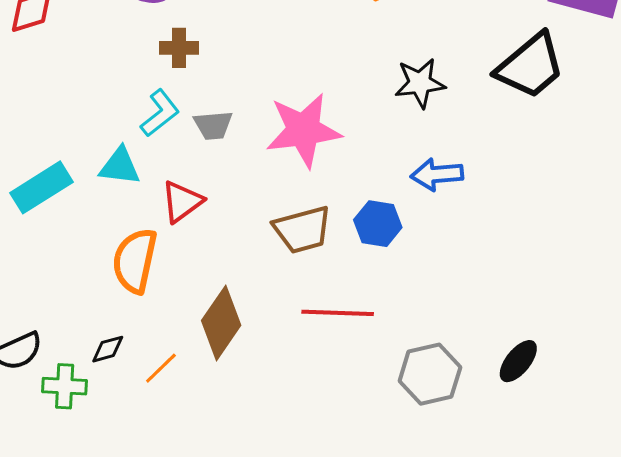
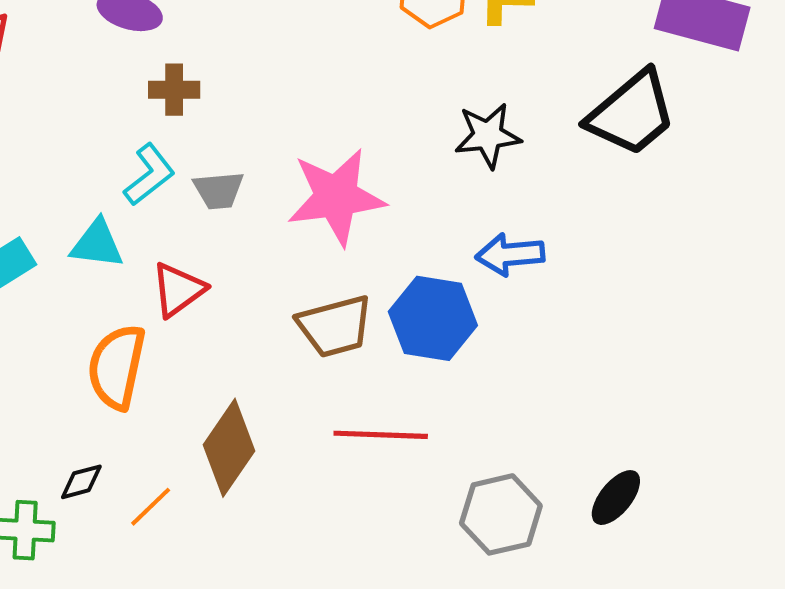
blue hexagon: (378, 224) -> (433, 318), size x1.4

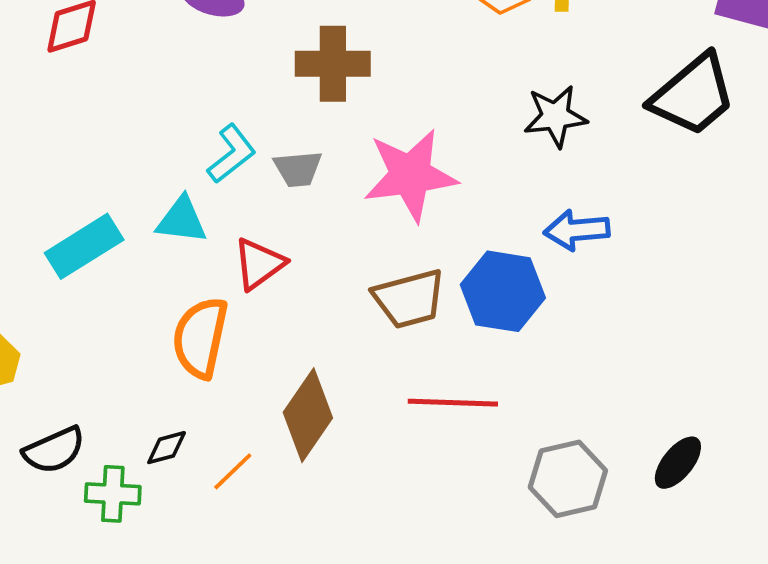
brown cross: (174, 90) -> (333, 64), moved, size x1.5

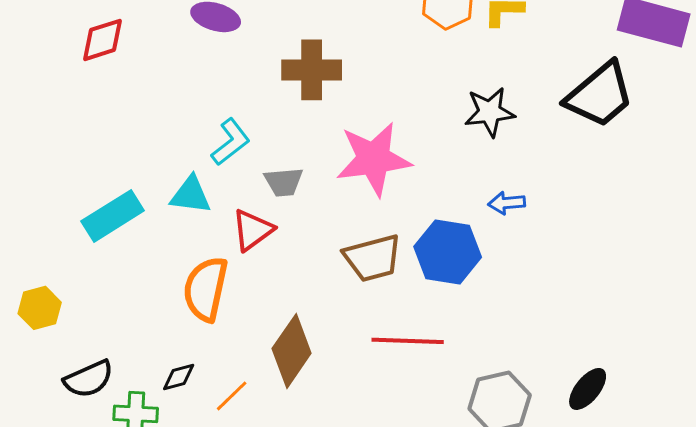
gray trapezoid: (298, 169) -> (284, 182), moved
blue arrow: (577, 230) -> (507, 203), size x0.7

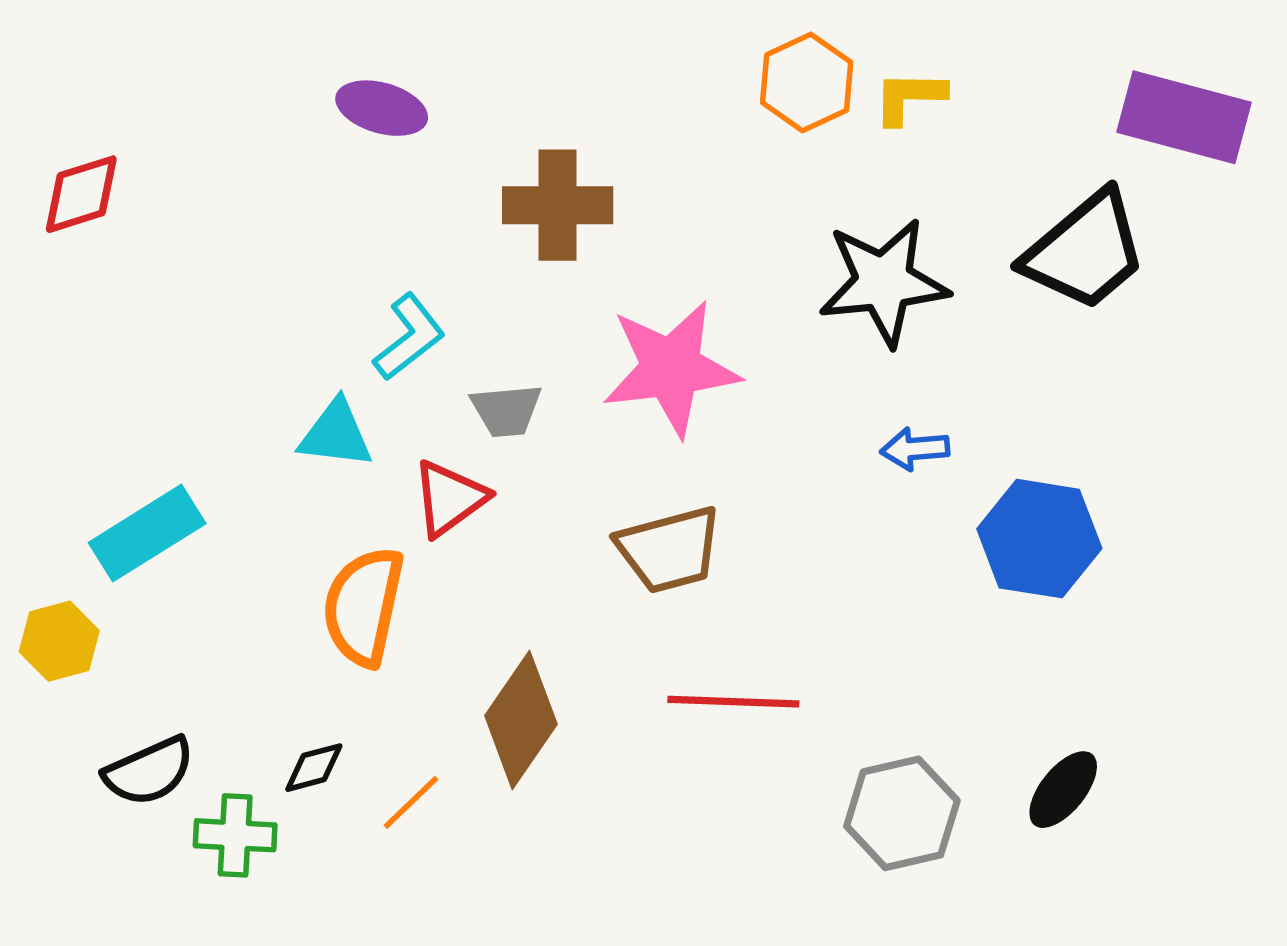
red diamond: (103, 40) -> (81, 194), moved
black star: (490, 112) -> (884, 282), size x1.4
cyan rectangle: (113, 216) -> (147, 533), moved
blue hexagon: (448, 252) -> (1039, 539), moved

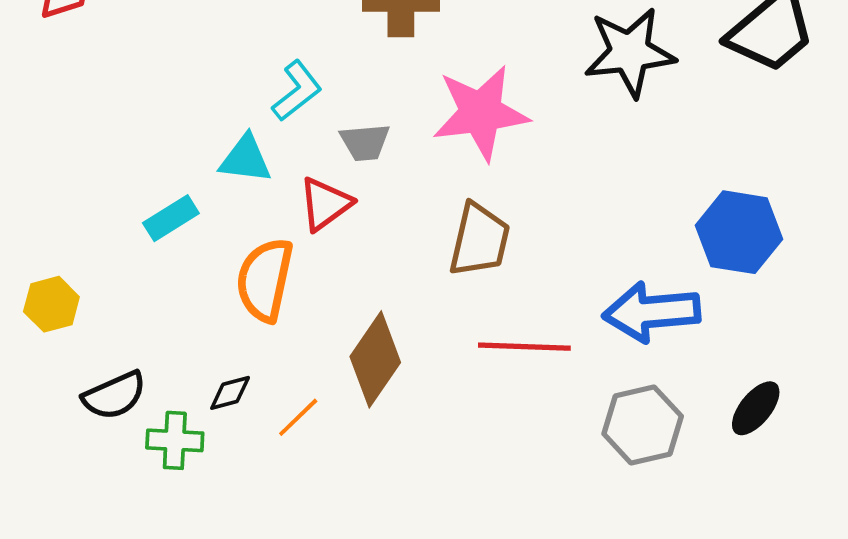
blue arrow: (915, 449) -> (652, 312), moved, size x2.0
cyan rectangle: (147, 533) -> (171, 218), moved, size x0.7
brown trapezoid: (669, 550) -> (479, 240), turned -62

